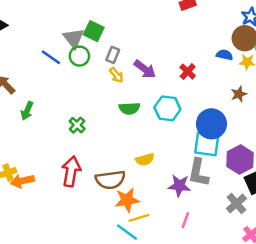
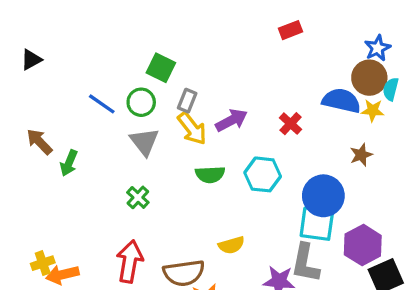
gray triangle: (73, 38) -> (144, 142), moved
blue semicircle: (225, 55) -> (341, 101), size x1.6
purple arrow: (145, 69) -> (231, 120), turned -65
yellow arrow: (116, 75) -> (192, 129), size x1.5
green arrow: (27, 111) -> (69, 163), moved

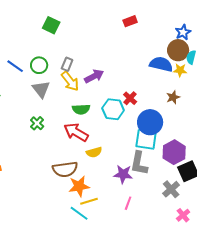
green square: (161, 68) -> (51, 25), moved
red cross: (291, 124) -> (130, 98), moved
red arrow: (130, 261) -> (76, 132), moved, turned -70

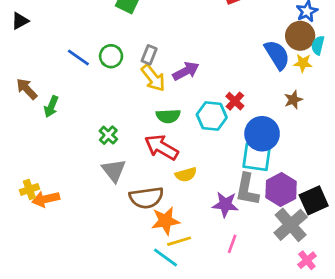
blue semicircle: (161, 64) -> (277, 55), turned 45
gray triangle: (41, 89) -> (114, 170), moved
purple hexagon: (174, 152) -> (281, 189), moved
gray cross: (171, 189) -> (291, 225), size x1.4

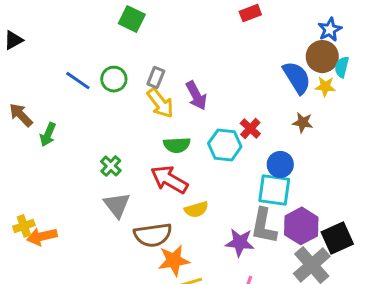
purple arrow: (186, 71) -> (196, 96), turned 90
brown star: (293, 100) -> (303, 123), moved, turned 30
blue circle: (262, 134) -> (280, 164), size x0.7

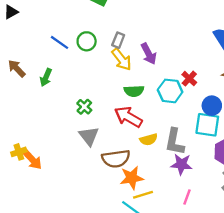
green arrow: (48, 135) -> (46, 77), moved
gray L-shape: (264, 226) -> (175, 142), moved
orange arrow: (42, 236) -> (32, 160), turned -120

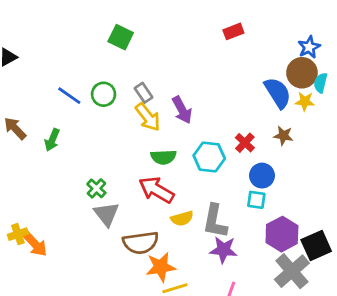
gray rectangle: (118, 40) -> (144, 93), turned -56
red cross: (189, 79) -> (245, 143), moved
green cross: (84, 107) -> (96, 188), moved
cyan square: (207, 125) -> (256, 200), size x0.6

